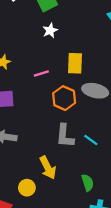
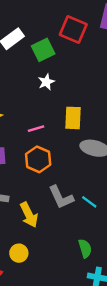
orange hexagon: (64, 98) -> (38, 159), moved
gray L-shape: (65, 136) -> (61, 197), turned -30
yellow arrow: (48, 168) -> (29, 215), moved

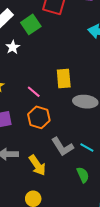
white star: (46, 82) -> (13, 47), moved
pink line: (36, 129) -> (34, 92), turned 64
green semicircle: (85, 248) -> (83, 175), moved

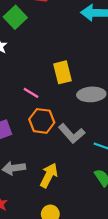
gray L-shape: (62, 147) -> (72, 134), moved
yellow arrow: (37, 165) -> (49, 175), turned -110

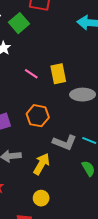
pink line: (31, 93) -> (31, 74), moved
gray L-shape: (72, 134) -> (65, 142), moved, turned -30

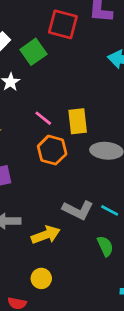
orange hexagon: (38, 116) -> (52, 150), moved
yellow arrow: (41, 164) -> (46, 235), turned 35

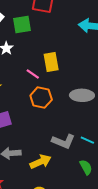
green square: (33, 52) -> (22, 24), turned 30
yellow rectangle: (78, 121) -> (51, 62), moved

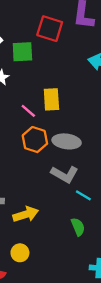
gray ellipse: (82, 95) -> (67, 141), moved
gray L-shape: (63, 141) -> (65, 174), moved

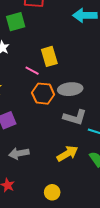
yellow arrow: (26, 214) -> (67, 154), moved

